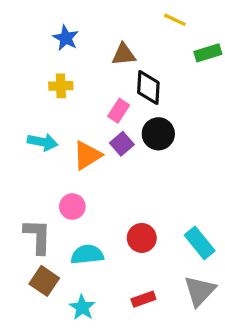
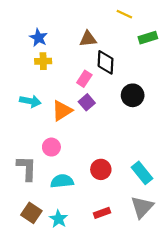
blue star: (66, 38) -> (38, 38), moved
black circle: (158, 134) -> (133, 95), moved
brown square: (44, 281) -> (31, 213), moved

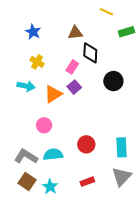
yellow cross: (43, 61) -> (37, 62), moved, turned 32
gray L-shape: (27, 168) -> (26, 156), moved, turned -60
cyan rectangle: (142, 173) -> (121, 147), turned 36

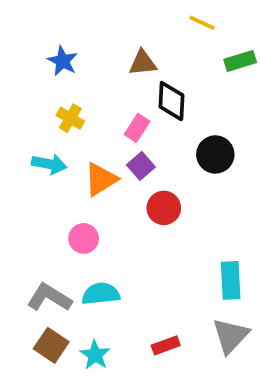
red circle: (86, 144) -> (164, 208), moved

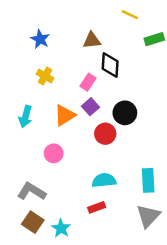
black circle: (215, 154) -> (125, 113), moved
cyan arrow: (49, 164) -> (25, 117), moved, turned 95
cyan semicircle: (101, 294) -> (104, 180), moved
red rectangle: (166, 345) -> (97, 207), moved

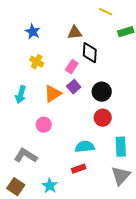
red circle: (105, 134) -> (103, 118), moved
brown square: (33, 222) -> (16, 187), moved

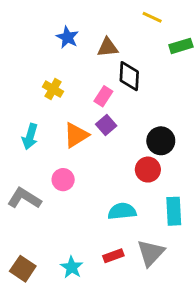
blue star: (33, 32) -> (67, 37), moved
black circle: (102, 92) -> (161, 141), moved
gray L-shape: (26, 156) -> (24, 198), moved
red rectangle: (79, 169) -> (113, 256), moved
gray triangle: (121, 176) -> (151, 253), moved

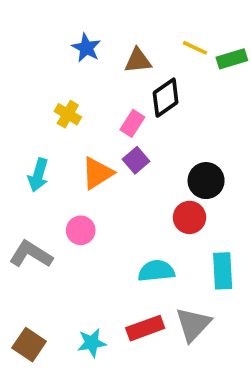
yellow line: (152, 17) -> (195, 48), moved
black diamond: (129, 76) -> (166, 98), turned 52
red rectangle: (113, 256) -> (145, 328), size x1.4
cyan star: (72, 267) -> (92, 343), turned 30

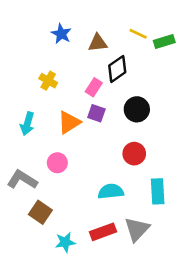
purple square: (136, 160) -> (96, 113), turned -30
black circle: (206, 181) -> (137, 109), moved
brown square: (29, 345) -> (40, 212), moved

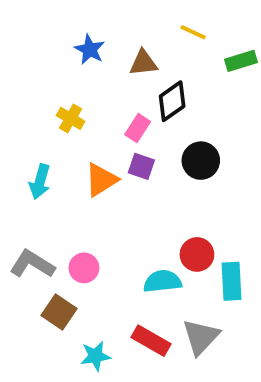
yellow line: (138, 34) -> (193, 32), moved
red circle: (134, 154) -> (197, 254), moved
pink circle: (57, 163) -> (84, 268), moved
red rectangle: (103, 232) -> (151, 341), turned 50

